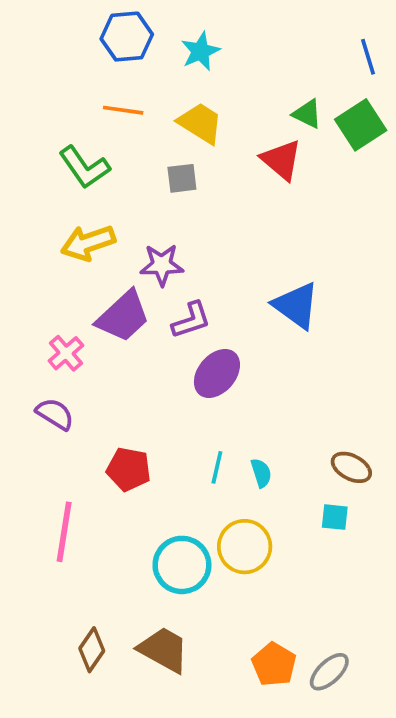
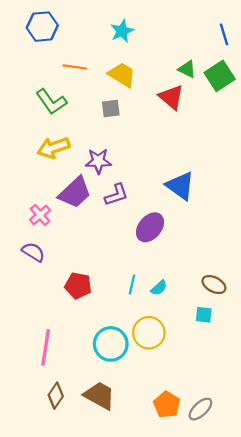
blue hexagon: (127, 37) -> (42, 27), moved
purple ellipse: (217, 373) -> (150, 227), moved
cyan semicircle: (261, 473) -> (159, 288), turned 66
pink line: (64, 532) -> (46, 347), moved

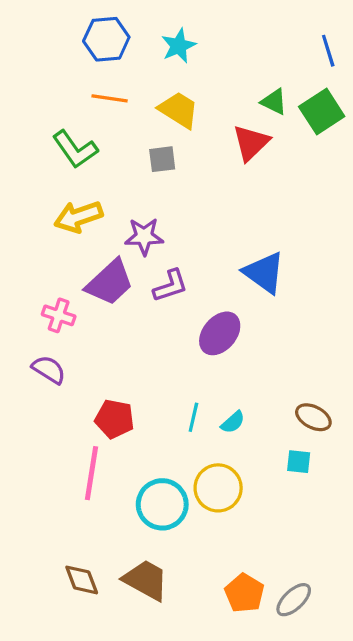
blue hexagon: (42, 27) -> (106, 39), moved
red triangle: (171, 97) -> (251, 143), turned 36
pink cross: (40, 215) -> (59, 315), turned -30
pink line: (46, 347) -> (92, 473), moved
brown diamond: (56, 396) -> (82, 580), turned -55

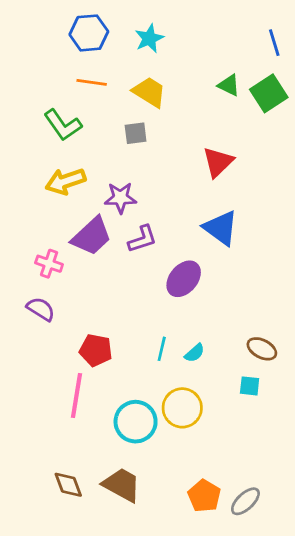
red triangle: (251, 143) -> (218, 162), moved

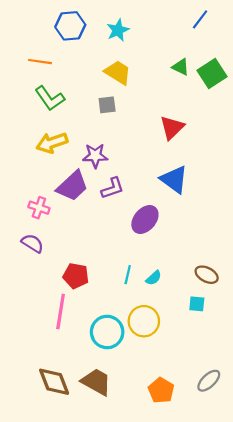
blue line: (274, 43) -> (200, 19), moved, turned 54
orange line: (92, 82) -> (40, 62), moved
brown diamond: (68, 485) -> (54, 382), size x1.4
gray ellipse: (245, 501) -> (209, 381), moved

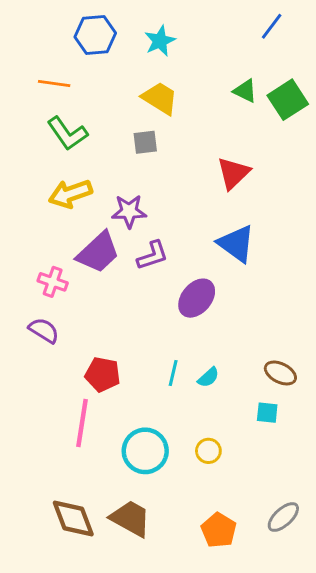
yellow circle: (144, 321) -> (208, 451), moved, size x0.6

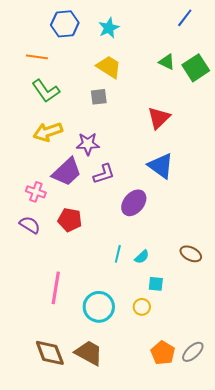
red pentagon: (103, 374) -> (70, 220), moved
cyan square: (267, 413) -> (156, 284), moved
orange pentagon: (219, 530) -> (163, 353), moved

